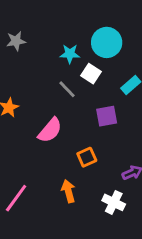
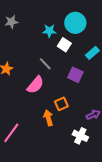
gray line: (67, 89) -> (45, 64), moved
purple square: (107, 116) -> (75, 75), turned 35
orange arrow: (68, 191) -> (48, 118), moved

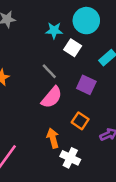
pink semicircle: (35, 85) -> (52, 97), moved
orange square: (61, 104) -> (80, 121), moved, turned -32
white cross: (80, 136) -> (70, 158), moved

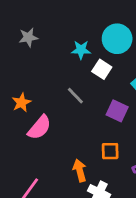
pink semicircle: (52, 97) -> (39, 127), moved
orange square: (80, 121) -> (110, 151), turned -35

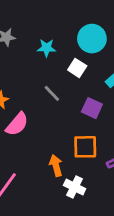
cyan star: (81, 50) -> (46, 48), moved
orange square: (110, 151) -> (85, 147), size x1.4

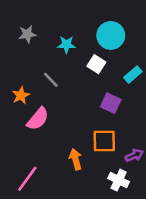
gray line: (52, 93) -> (51, 80), moved
white cross: (75, 187) -> (119, 180), moved

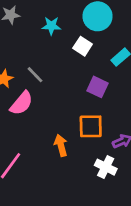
gray line: (51, 80) -> (35, 75), moved

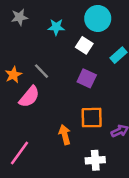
purple square: (98, 87) -> (87, 78), moved
white cross: (106, 167) -> (95, 160), moved, turned -30

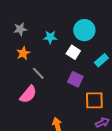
orange star: (13, 75) -> (23, 53), moved
orange square: (92, 118) -> (94, 100), moved

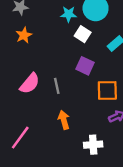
cyan star: (50, 37) -> (69, 14), moved
gray line: (38, 73) -> (57, 86), moved, turned 32

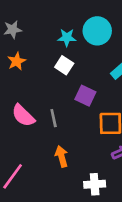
white square: (83, 34) -> (64, 65), moved
pink semicircle: (30, 83) -> (23, 115), turned 95

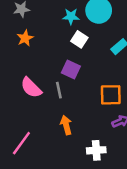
white square: (64, 65) -> (79, 39), moved
purple square: (85, 96) -> (71, 70), moved

